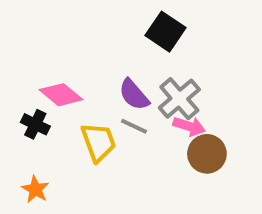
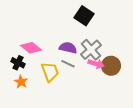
purple semicircle: (134, 95) -> (68, 48), turned 144
brown circle: (207, 154) -> (111, 66), moved
orange star: (35, 189) -> (21, 82), moved

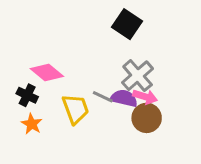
purple semicircle: (68, 48) -> (124, 98), moved
brown circle: (111, 66) -> (147, 118), moved

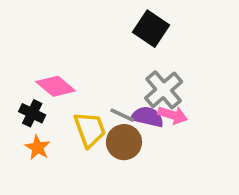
brown circle: (147, 118) -> (124, 142), moved

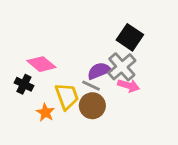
black square: (151, 29) -> (130, 37), moved
purple semicircle: (147, 117) -> (99, 71), moved, turned -35
orange star: (38, 147) -> (45, 112), moved

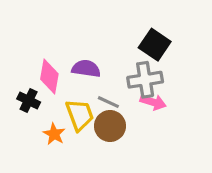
pink diamond: (41, 64) -> (49, 77), turned 60
gray cross: (122, 67) -> (145, 80), turned 32
purple semicircle: (99, 71) -> (86, 69), moved, turned 30

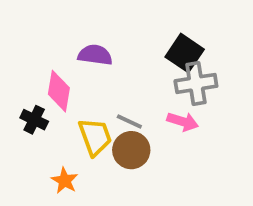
purple semicircle: (86, 69) -> (95, 55), moved
gray cross: (145, 80) -> (196, 83), moved
orange star: (54, 134) -> (65, 181), moved

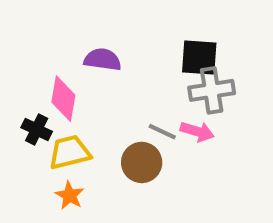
black square: (185, 53) -> (199, 57), turned -30
gray line: (129, 122) -> (162, 132), moved
yellow trapezoid: (95, 137) -> (70, 152), moved, turned -84

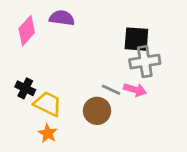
purple semicircle: (103, 60) -> (62, 18), moved
pink diamond: (63, 99) -> (27, 31), moved, turned 32
yellow trapezoid: (70, 152) -> (48, 104), turned 40

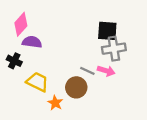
purple semicircle: (62, 18) -> (32, 42), moved
black cross: (25, 88) -> (14, 61), moved
orange star: (48, 133) -> (55, 103), moved

